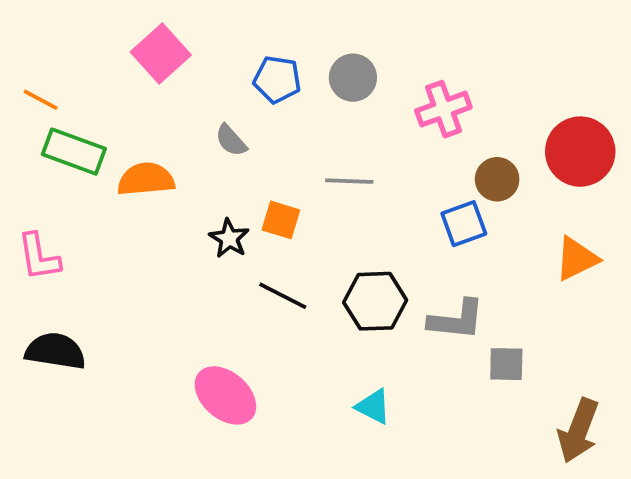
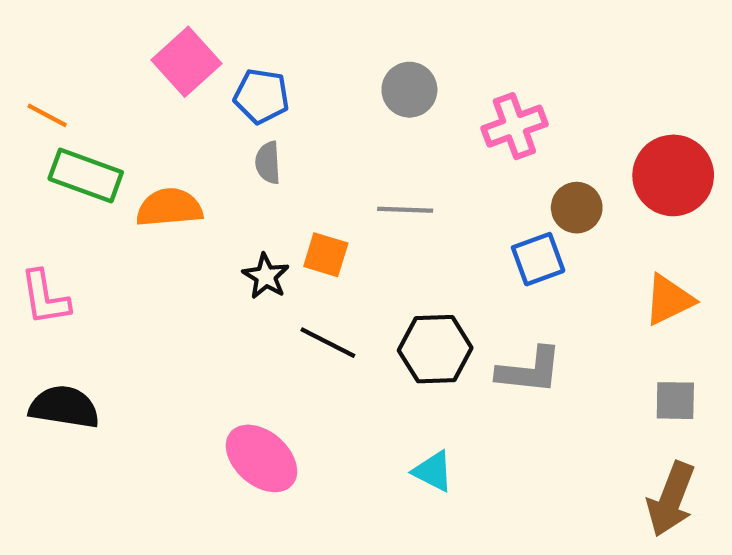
blue pentagon: (277, 79) -> (262, 96), moved
gray semicircle: (231, 140) -> (268, 163), turned 39
gray square: (506, 364) -> (675, 401), moved

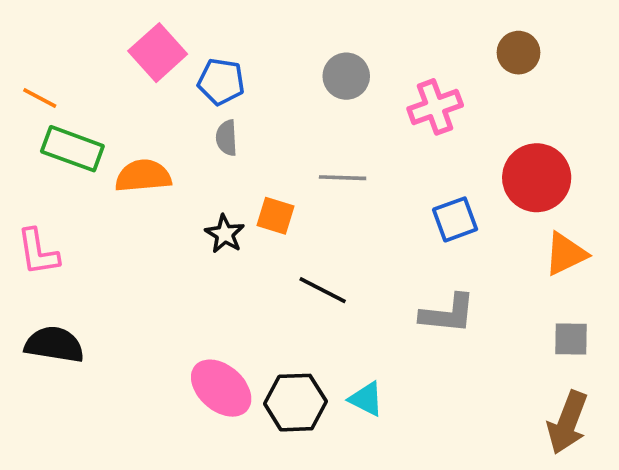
red circle: (673, 175) -> (537, 178), moved
brown circle: (577, 208) -> (519, 53), moved
black line: (328, 343) -> (323, 290), moved
black hexagon: (435, 349) -> (295, 403), moved

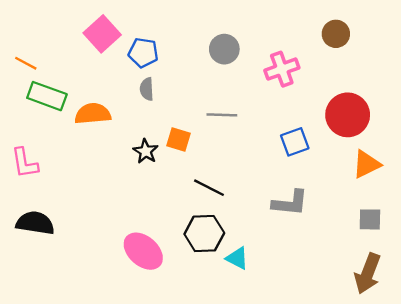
black hexagon: (295, 403) -> (204, 234), moved

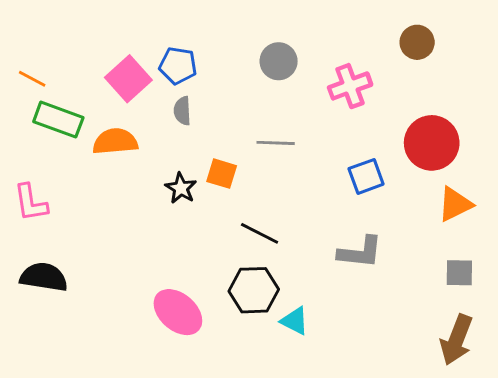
pink square: (102, 34) -> (128, 79), moved

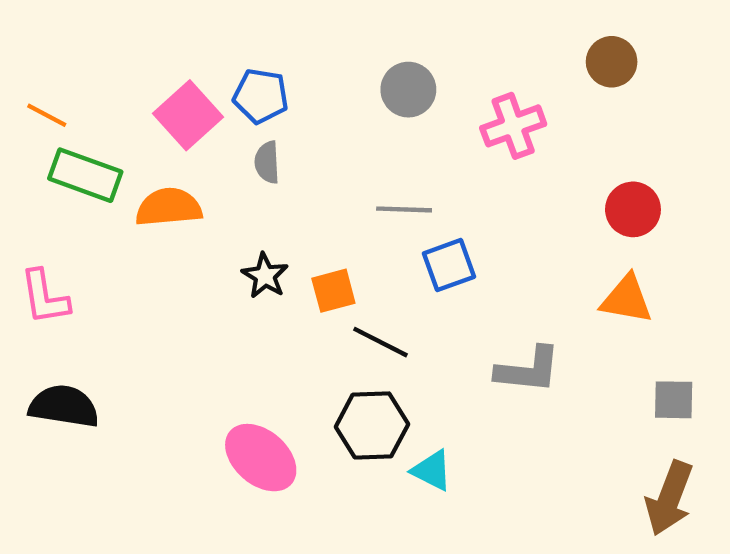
red circle: (432, 143) -> (633, 209), size x0.7
orange square: (222, 174) -> (333, 291), moved, turned -32
blue square: (366, 176) -> (449, 265), moved
orange triangle: (455, 204) -> (627, 299), moved, turned 36

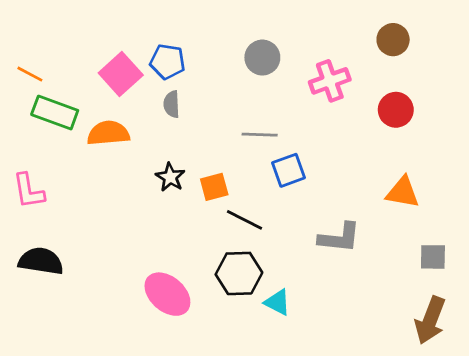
red circle: (633, 209) -> (396, 110), moved

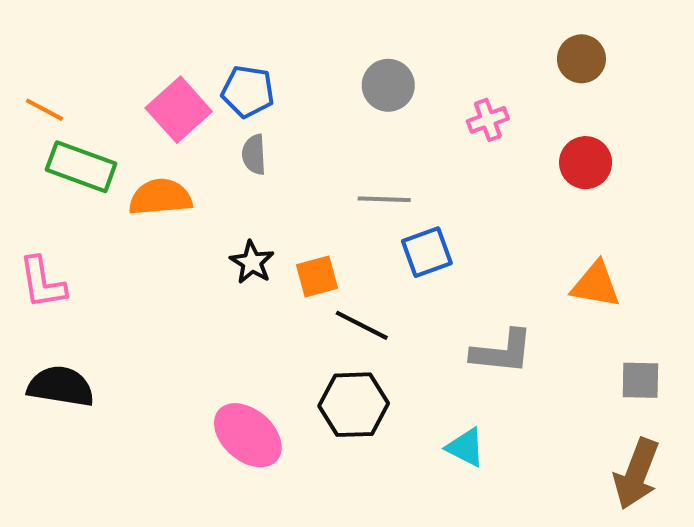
pink cross: (330, 81) -> (488, 120), size x0.7
cyan triangle: (277, 302) -> (466, 447), moved

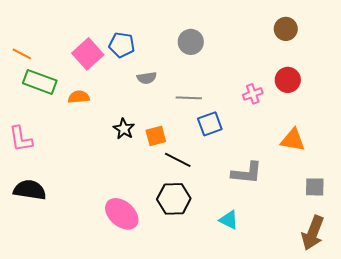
pink cross: (488, 120) -> (253, 94), moved
gray semicircle: (254, 154) -> (147, 78), moved, turned -96
orange semicircle: (160, 197) -> (79, 97), size x0.7

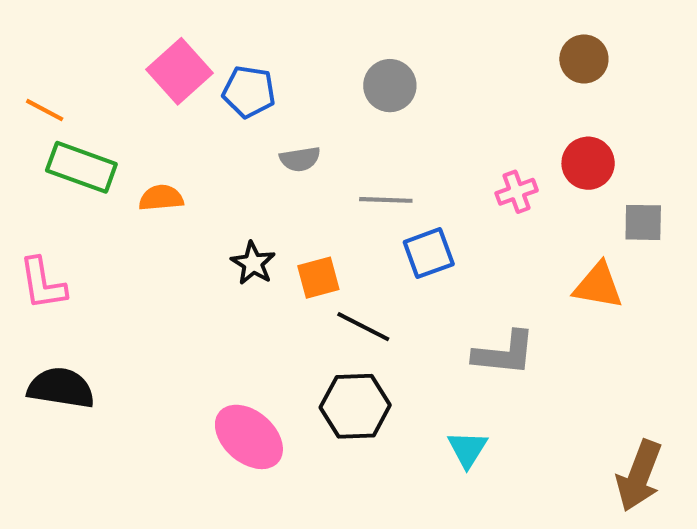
pink square: (88, 54) -> (179, 71), moved
gray square: (315, 187) -> (643, 222), moved
cyan triangle: (229, 220) -> (468, 449), turned 35

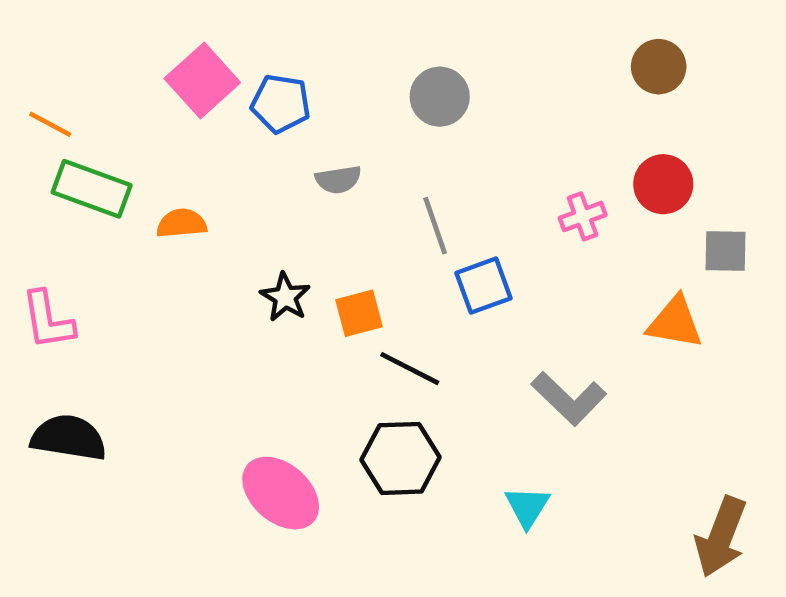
gray line: (386, 200) -> (435, 226), turned 69
gray L-shape: (504, 353) -> (569, 399), turned 38

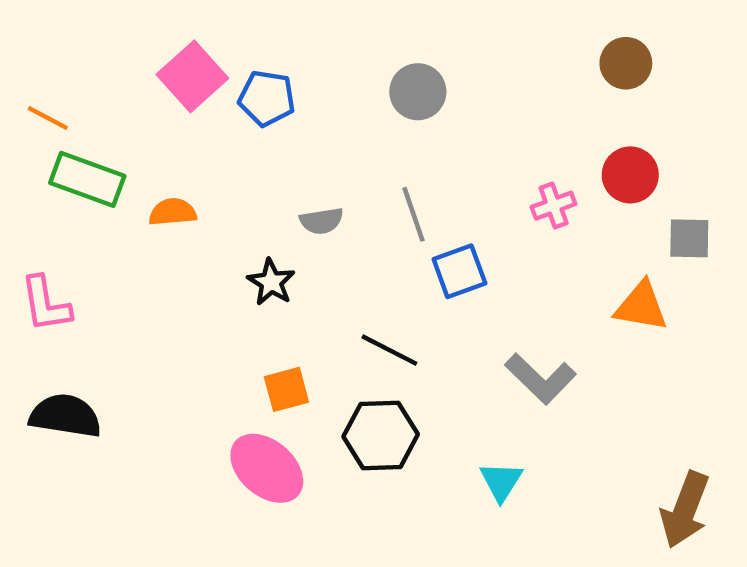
gray semicircle: (338, 180) -> (322, 221), moved
orange square: (359, 313) -> (286, 389), moved

